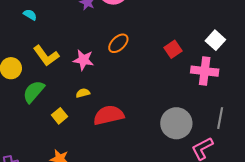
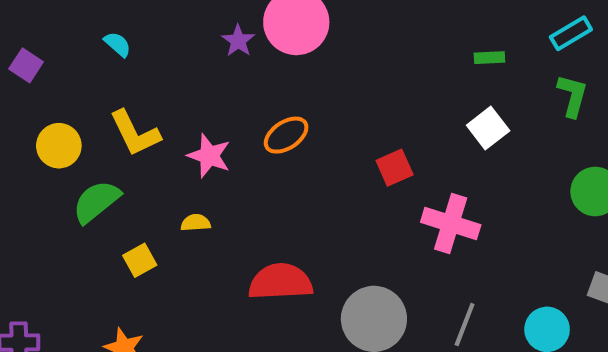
white square: (215, 40) -> (488, 128), moved
red semicircle: (109, 115) -> (281, 282), moved

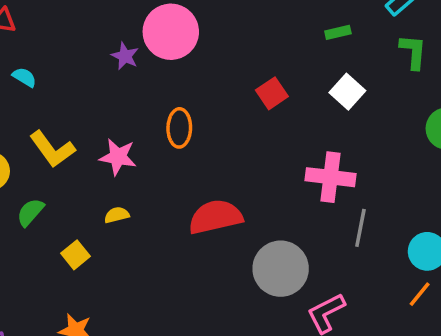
orange ellipse: (286, 135) -> (179, 128), turned -45
red square: (395, 168) -> (272, 93), moved
green semicircle: (96, 202) -> (30, 212), size x0.7
red semicircle: (281, 282) -> (215, 217), moved
gray line: (465, 325) -> (360, 228), moved

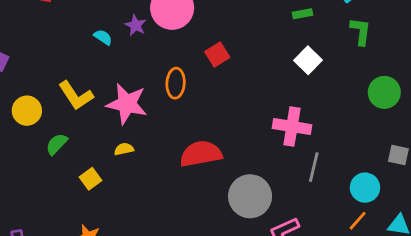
cyan semicircle: (24, 77) -> (103, 37), moved
red square: (272, 93) -> (217, 55), moved
pink star: (118, 157) -> (127, 104), size x1.4

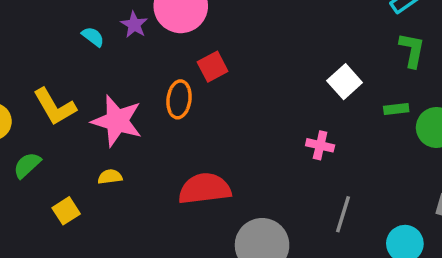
green rectangle: (303, 14) -> (396, 109), moved
red square: (217, 55) -> (213, 67), moved
pink cross: (292, 127) -> (320, 145), moved, size x0.6

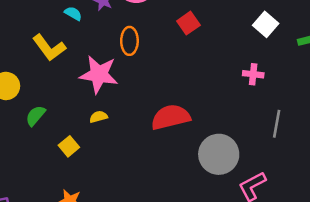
red square: (213, 67) -> (188, 23), moved
orange ellipse: (179, 99) -> (129, 41), moved
yellow L-shape: (55, 107) -> (49, 48), moved

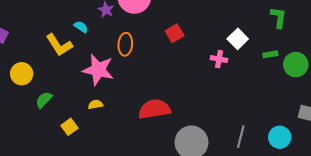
cyan semicircle: (73, 13) -> (81, 27), moved
pink cross: (253, 74) -> (219, 59), moved
gray line: (277, 124) -> (241, 137), moved

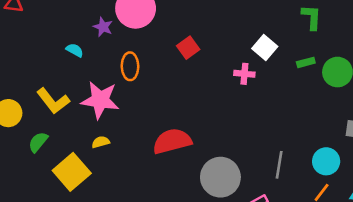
yellow L-shape: (59, 45) -> (53, 101), moved
yellow square: (69, 127) -> (72, 172), size x1.8

